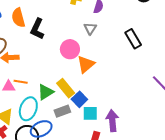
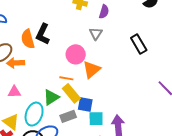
orange semicircle: (18, 18) -> (28, 39), moved
orange line: (21, 82) -> (66, 78), moved
blue square: (79, 99) -> (85, 105), turned -35

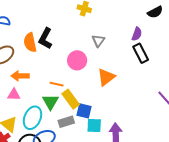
purple semicircle: (104, 12) -> (137, 34), moved
orange arrow: (16, 63) -> (20, 76), moved
orange triangle: (91, 70) -> (106, 77), moved
orange line: (66, 78) -> (57, 84), moved
green triangle: (51, 97) -> (51, 102), turned -30

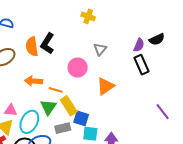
black semicircle: (155, 12) -> (157, 39), moved
orange arrow: (20, 76) -> (34, 81), moved
pink triangle: (14, 95) -> (11, 110), moved

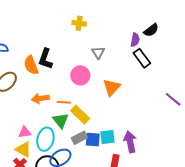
blue square: (81, 118) -> (93, 139), moved

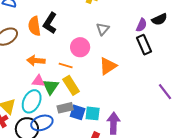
orange line: (64, 102) -> (66, 65), moved
pink triangle: (25, 132) -> (38, 81), moved

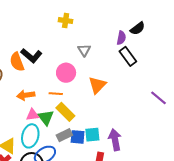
black L-shape: (50, 23) -> (31, 56), turned -70

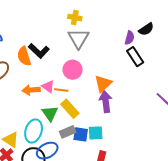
gray triangle: (84, 50) -> (78, 38), moved, size x1.6
pink triangle: (32, 115) -> (48, 86), moved, turned 40
purple arrow: (115, 140) -> (106, 102), moved

